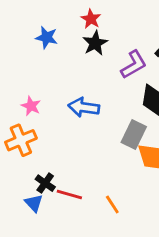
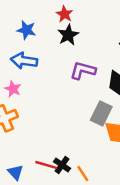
purple L-shape: (134, 65) -> (83, 71), moved, turned -135
blue arrow: (84, 107) -> (24, 61), moved
black cross: (45, 183) -> (62, 165), moved

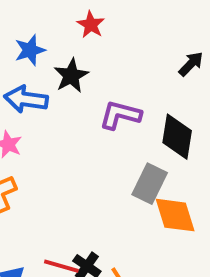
blue star: (26, 30) -> (30, 50), turned -30
black star: (68, 35) -> (71, 76), moved

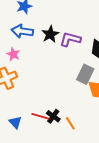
black star: (71, 76) -> (50, 34), moved

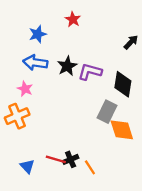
black cross: (53, 116) -> (71, 159), turned 32

